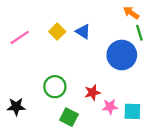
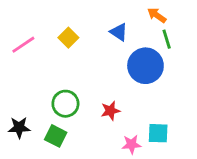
blue triangle: (83, 32) -> (119, 32), moved
pink star: (110, 107) -> (131, 144), moved
green square: (69, 117) -> (56, 136), moved

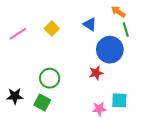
red star: (110, 111) -> (96, 73), moved

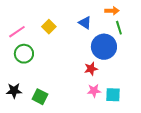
orange arrow: (118, 12) -> (112, 11), turned 144
green circle: (50, 78) -> (24, 54), moved
pink star: (99, 109) -> (94, 91), moved

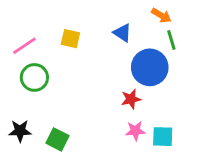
orange arrow: (112, 11) -> (161, 15), turned 32
yellow square: (49, 27) -> (70, 39), turned -32

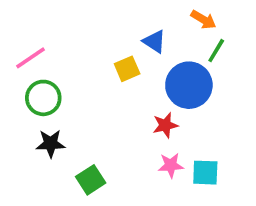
yellow square: (70, 39) -> (127, 69), moved, turned -36
green line: (171, 40) -> (216, 51), turned 48
black star: (20, 131) -> (51, 143), moved
green square: (57, 139) -> (91, 180), moved, turned 30

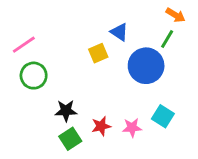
orange arrow: (203, 20) -> (176, 15), moved
red star: (165, 125) -> (101, 126), moved
black star: (51, 143) -> (66, 111), moved
cyan square: (205, 173) -> (163, 116), moved, turned 30

